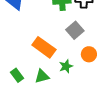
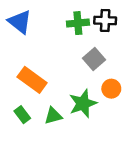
orange rectangle: (44, 47) -> (32, 80), moved
green star: (66, 66) -> (83, 103), size x1.6

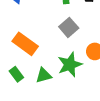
gray square: (94, 59) -> (69, 27), moved

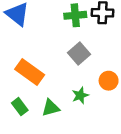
green star: (70, 65) -> (80, 95), size x0.6

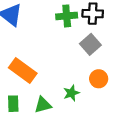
gray square: (79, 54) -> (90, 44), moved
green rectangle: (20, 107) -> (13, 104), turned 35

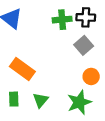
green star: (71, 93) -> (79, 102), moved, size x1.6
green triangle: (43, 105) -> (41, 100), turned -35

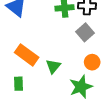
green triangle: (41, 100) -> (53, 66), moved

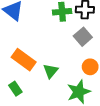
green rectangle: (18, 84) -> (15, 89), turned -32

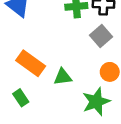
green triangle: (51, 71) -> (63, 77), turned 42

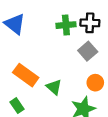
green triangle: (63, 77) -> (54, 87), turned 49

